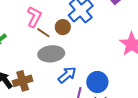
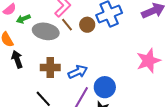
gray ellipse: (51, 54) -> (46, 31), moved
brown cross: (23, 81) -> (50, 68), moved

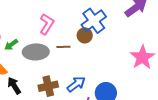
brown line: (67, 25) -> (63, 47), moved, turned -40
brown circle: (87, 25) -> (85, 35), moved

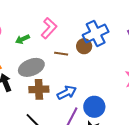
green arrow: (11, 45) -> (22, 39), moved
gray ellipse: (36, 52) -> (31, 67), moved, turned -30

